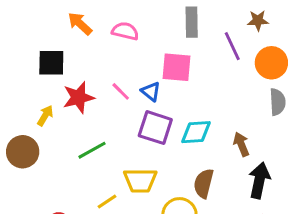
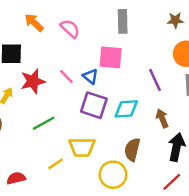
pink semicircle: (125, 31) -> (70, 29), turned 30
purple line: (232, 46) -> (155, 80), moved

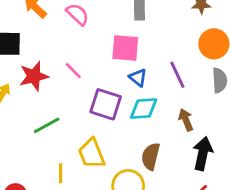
blue triangle: (90, 76) -> (138, 78), moved
yellow trapezoid: (82, 147) -> (92, 154), turned 68
yellow line: (56, 164) -> (61, 173), turned -56

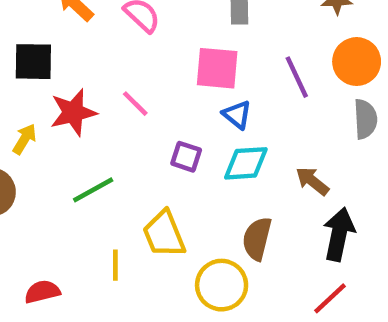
purple line: (177, 75) -> (297, 77), moved
purple square: (106, 104) -> (186, 157), size x0.6
brown arrow: (186, 120) -> (312, 181), turned -30

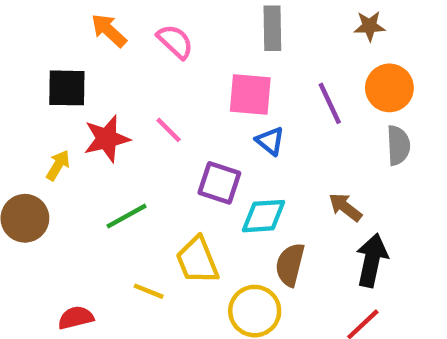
purple square: (186, 157) -> (219, 183), size x1.4
cyan diamond: (246, 163) -> (264, 216), moved
yellow line: (115, 265) -> (149, 291), turned -68

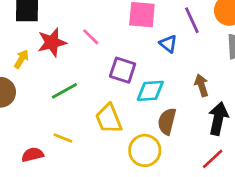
blue triangle: (270, 141) -> (168, 44), moved
brown arrow: (345, 207) -> (202, 85), turned 35
yellow line: (149, 291) -> (63, 138), moved

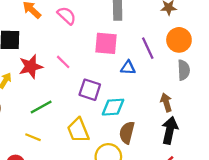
blue triangle: (168, 44) -> (128, 68), turned -35
brown arrow: (202, 85) -> (166, 102), moved
yellow line: (63, 138) -> (33, 137), moved

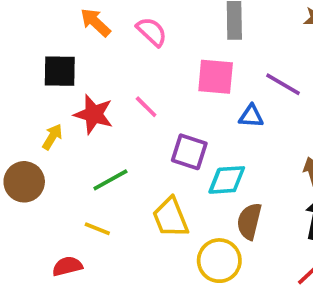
purple line: (148, 48) -> (283, 84), turned -35
red star: (31, 67) -> (94, 114), turned 30

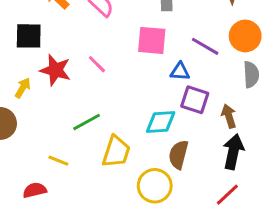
purple square: (189, 152) -> (195, 100), moved
green line: (110, 180) -> (87, 122), moved
yellow trapezoid: (170, 217) -> (116, 152), turned -140

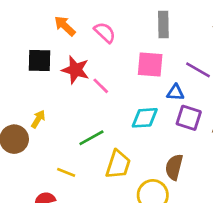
red star: (55, 70) -> (75, 70), moved
yellow arrow: (23, 88) -> (38, 119), moved
cyan diamond: (161, 122) -> (145, 118), moved

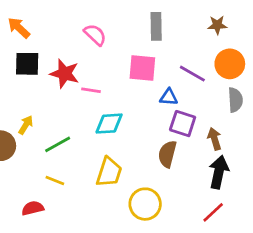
orange arrow: (65, 26) -> (19, 28), moved
pink line: (101, 86) -> (91, 90), turned -36
cyan diamond: (145, 118) -> (109, 124), moved
green line: (91, 138) -> (58, 144), moved
brown semicircle: (174, 167) -> (167, 154), moved

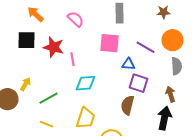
orange arrow: (19, 28) -> (36, 14), moved
pink line: (91, 90) -> (72, 59), turned 72
brown arrow: (215, 139) -> (170, 94), moved

